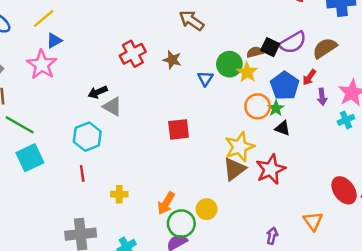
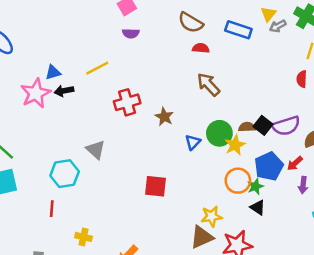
yellow line: (44, 18) -> (97, 68), moved
brown arrow: (191, 20) -> (208, 84), moved
black arrow: (98, 92) -> (64, 91), moved
yellow star: (240, 147) -> (212, 216), size x0.7

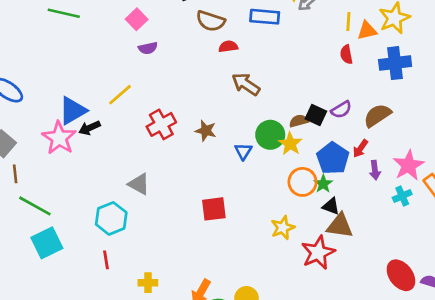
blue triangle: (53, 72) -> (73, 111), size x1.6
purple semicircle: (286, 126) -> (341, 110), size x0.7
brown triangle: (202, 237) -> (340, 226), moved, turned 45

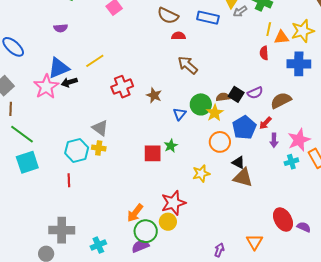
purple semicircle: (148, 48) -> (61, 28), moved
green star: (323, 184) -> (171, 146), moved
red star: (318, 253) -> (173, 203), moved
yellow cross: (148, 283) -> (99, 148), moved

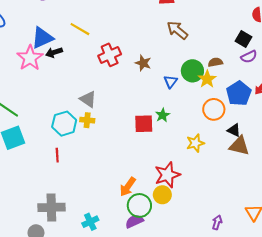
yellow line: (95, 61) -> (80, 29), turned 66
black square: (236, 94) -> (243, 39), moved

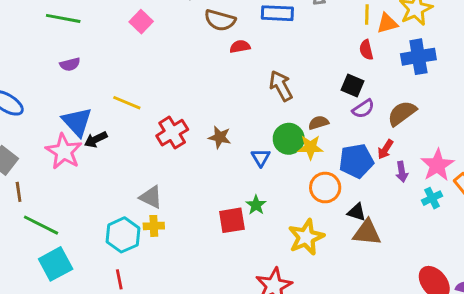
brown arrow: (177, 30) -> (281, 86), moved, turned 30
blue triangle: (42, 38) -> (77, 122), turned -40
yellow star: (207, 79) -> (310, 147), turned -30
blue pentagon: (239, 93) -> (356, 161), turned 30
yellow star: (195, 143) -> (306, 237), size x1.4

